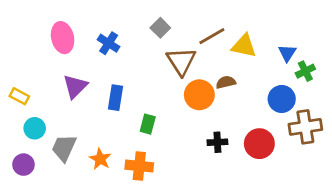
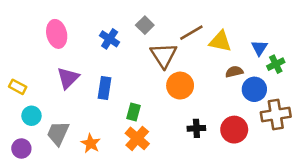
blue cross: (109, 43) -> (110, 39), moved
brown semicircle: (226, 82) -> (234, 72), moved
orange cross: (139, 166) -> (137, 138), moved, turned 35

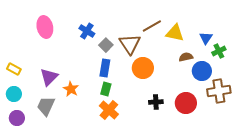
gray square: (145, 25) -> (106, 45), moved
purple triangle: (68, 78) -> (49, 77), moved
blue rectangle: (105, 88) -> (105, 68), moved
cyan circle: (31, 116) -> (14, 94), moved
orange star: (91, 143) -> (71, 89), moved

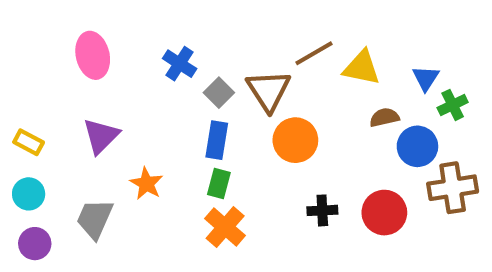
purple triangle: (49, 77) -> (101, 136), moved

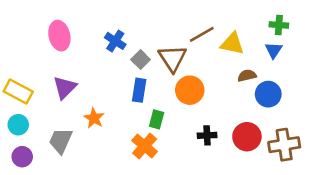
green cross: (453, 105) -> (279, 25), moved, turned 30
yellow rectangle: (29, 142) -> (18, 91), size x1.5
green rectangle: (219, 184) -> (157, 119), moved
brown cross: (453, 188) -> (284, 145), moved

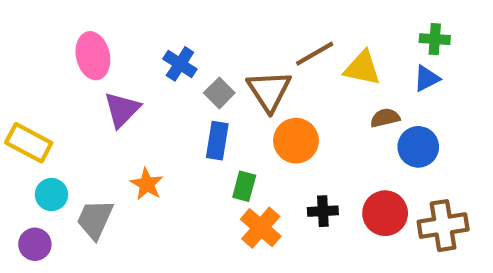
blue triangle: (274, 50) -> (427, 78), turned 30
purple triangle: (65, 88) -> (122, 110), moved
cyan circle: (18, 125) -> (51, 195), moved
orange cross: (145, 146) -> (261, 228), moved

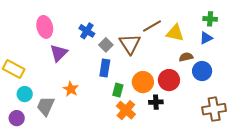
orange circle: (296, 141) -> (143, 82), moved
red circle: (385, 213) -> (169, 80), moved

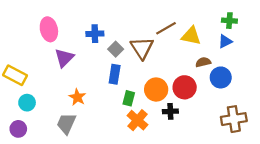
blue cross: (87, 31) -> (95, 34), turned -35
gray trapezoid: (46, 106) -> (66, 123), moved

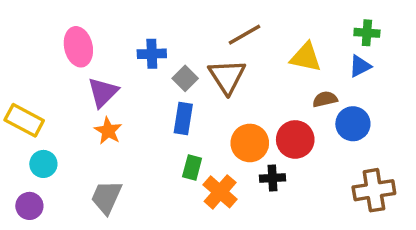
brown line: (166, 28) -> (245, 35), moved
orange star: (77, 97) -> (108, 131), moved
green rectangle: (129, 98) -> (192, 167), moved

